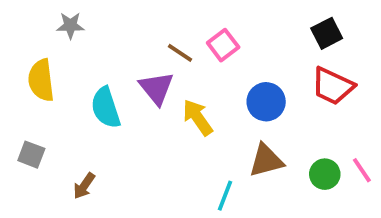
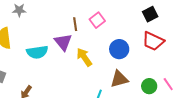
brown line: (180, 53) -> (75, 24), turned 48
cyan semicircle: (106, 108) -> (37, 52), turned -80

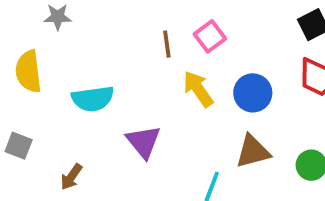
purple triangle: (63, 42) -> (143, 142), moved
yellow arrow: (84, 57) -> (198, 89), moved

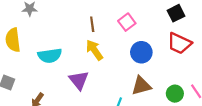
pink square: (210, 36) -> (127, 22), moved
yellow arrow: (198, 89) -> (94, 50), moved

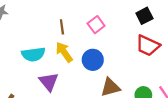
blue circle: (141, 52) -> (93, 60), moved
cyan semicircle: (50, 56) -> (33, 54), moved

